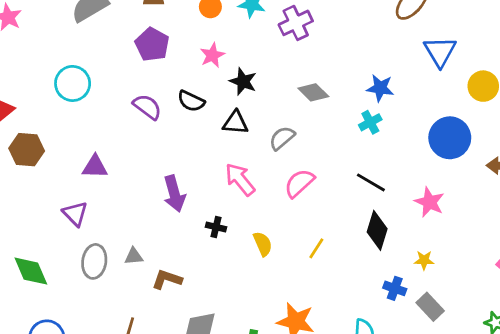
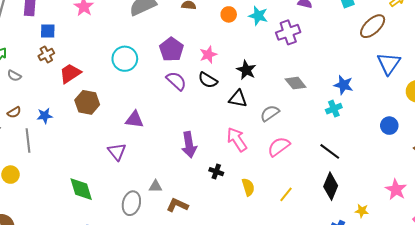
purple pentagon: (152, 44) -> (171, 49), moved
pink star: (212, 55) -> (208, 55), moved
blue circle: (450, 138) -> (389, 126), size x0.6
pink star: (429, 202) -> (396, 190), moved
gray ellipse: (94, 261) -> (131, 203), moved

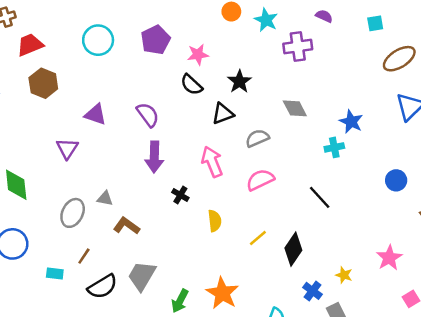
purple semicircle: (176, 81) -> (148, 115), moved
black triangle: (238, 99) -> (223, 114), turned -42
black diamond: (331, 186) -> (293, 249), moved

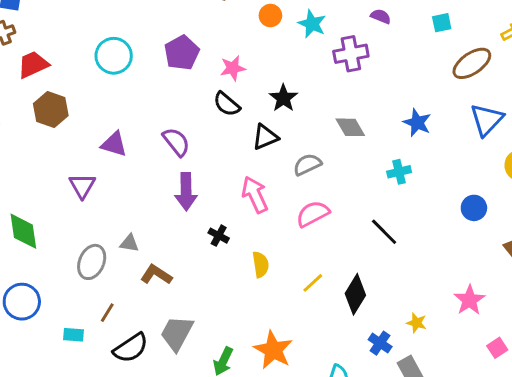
blue star: (351, 122) -> (417, 123), moved

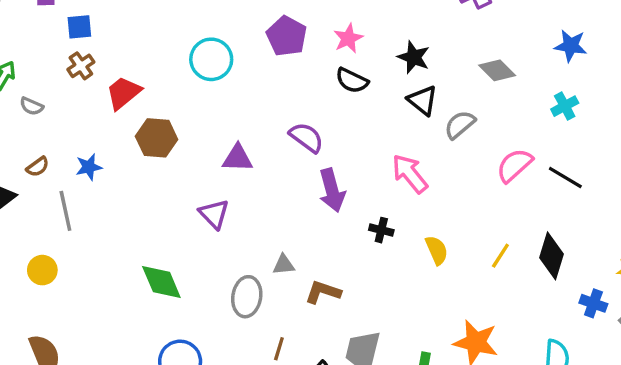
black triangle: (265, 137) -> (423, 100), moved, turned -44
pink semicircle: (313, 214) -> (514, 165), moved

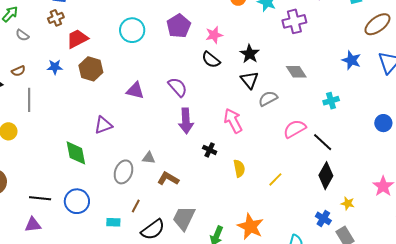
blue star: (571, 46) -> (351, 60), moved
blue star: (89, 167) -> (55, 67), moved
purple triangle: (214, 214) -> (103, 125), moved, turned 42
black diamond: (552, 256) -> (326, 176), moved

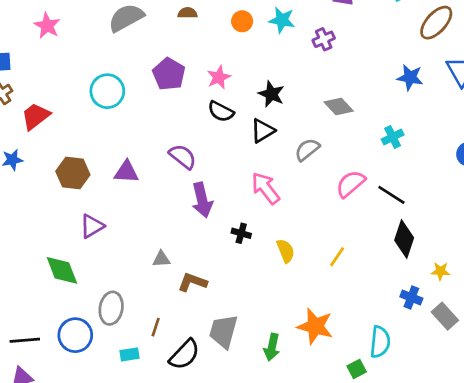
purple cross: (294, 21) -> (324, 39), size x0.7
brown hexagon: (91, 69) -> (73, 173), moved
black triangle: (249, 80) -> (263, 131), moved, turned 48
gray ellipse: (123, 172) -> (111, 308), moved

